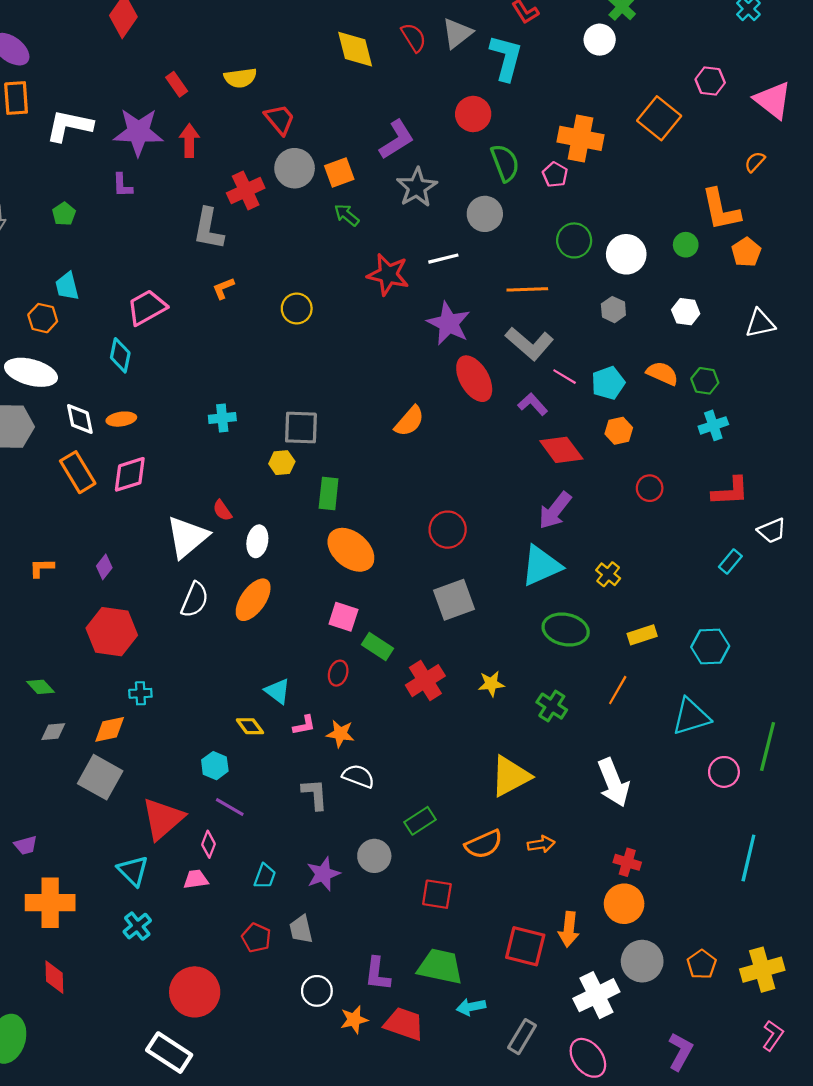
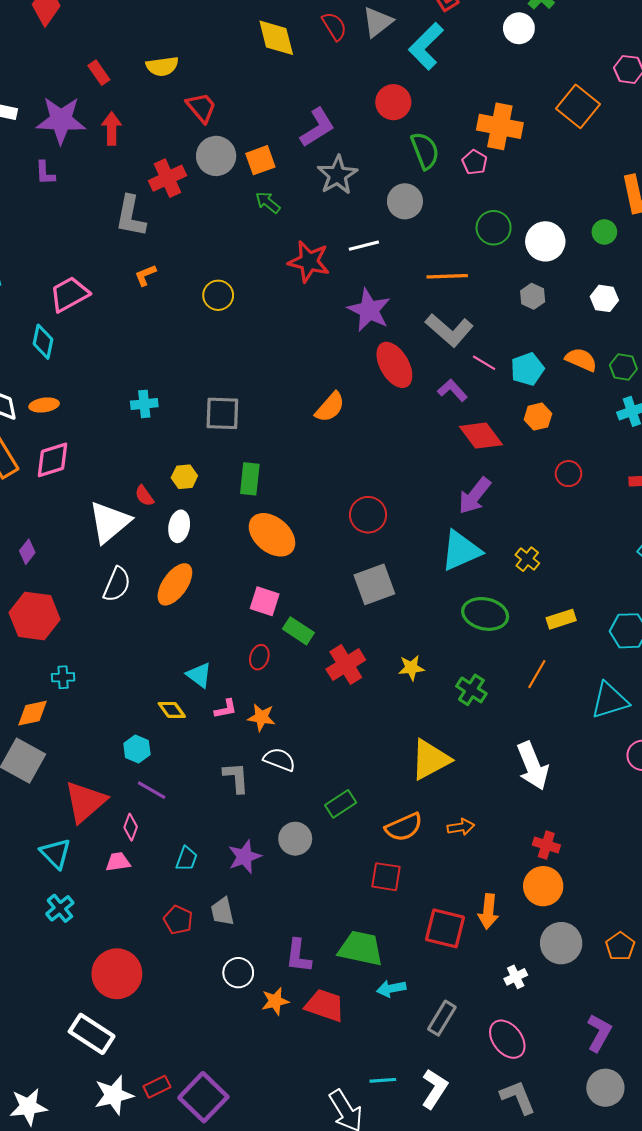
cyan L-shape: (506, 58) -> (426, 46), turned -150
yellow hexagon: (282, 463) -> (184, 477), moved
red square: (437, 894) -> (386, 877), moved
white cross: (596, 995) -> (516, 977), size x0.5

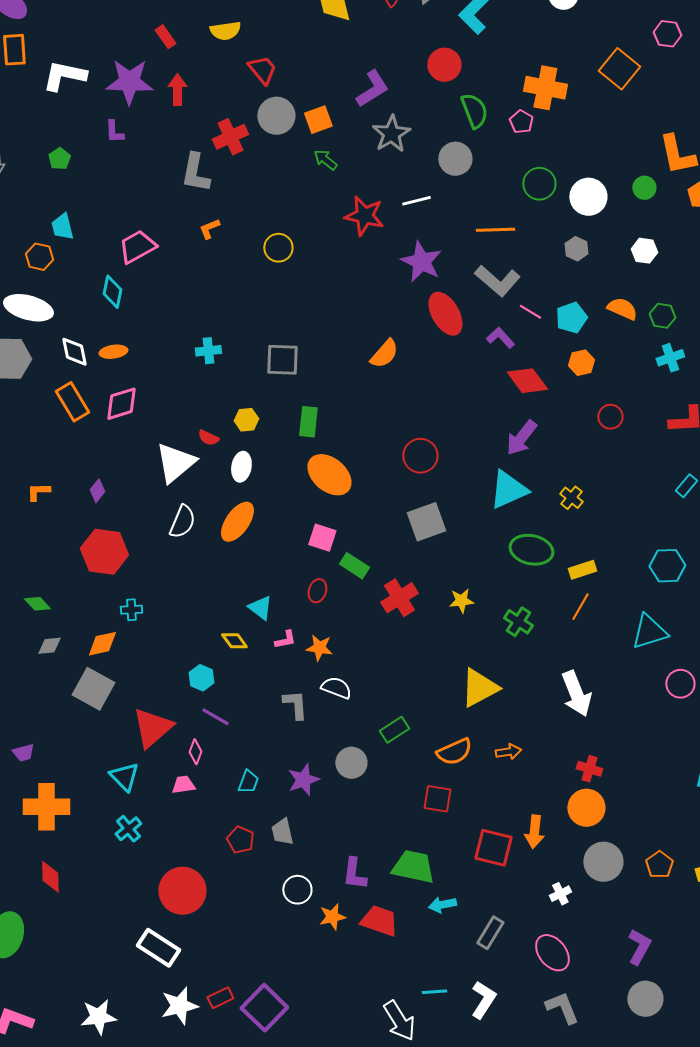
red semicircle: (144, 496) -> (208, 438), turned -30
yellow rectangle: (561, 619) -> (582, 570), moved

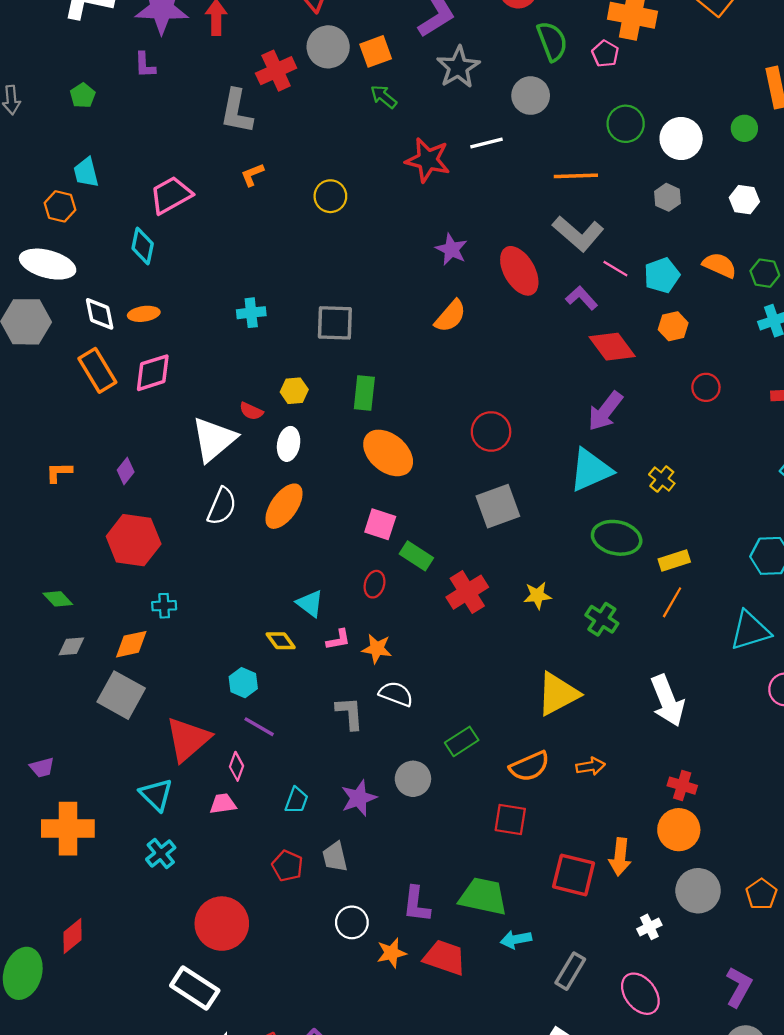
purple star: (421, 262) -> (451, 249), moved, size x0.7
red diamond: (50, 877) -> (72, 936), moved, turned 52

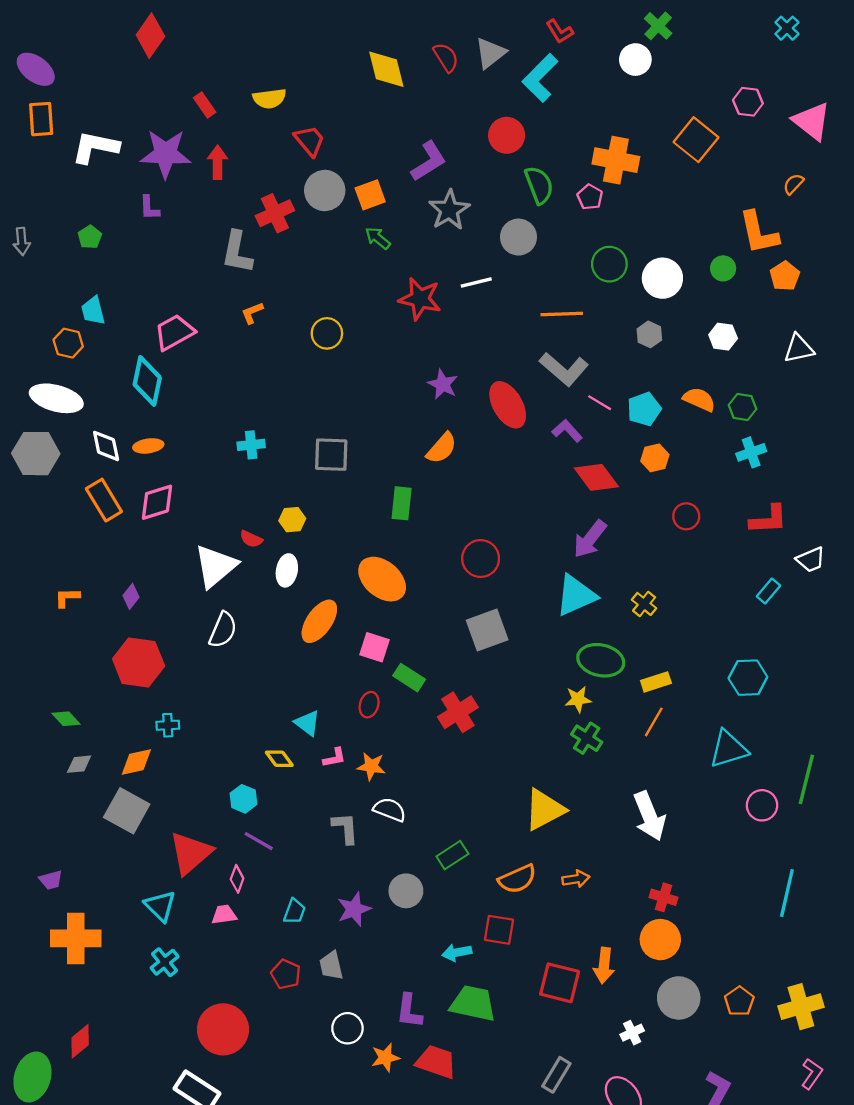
cyan diamond: (143, 246) -> (147, 381), size x1.4
green rectangle: (364, 393) -> (402, 503), moved
orange ellipse: (284, 506) -> (319, 621), moved
yellow star: (537, 596) -> (578, 699), moved
cyan arrow: (516, 939) -> (457, 953), moved

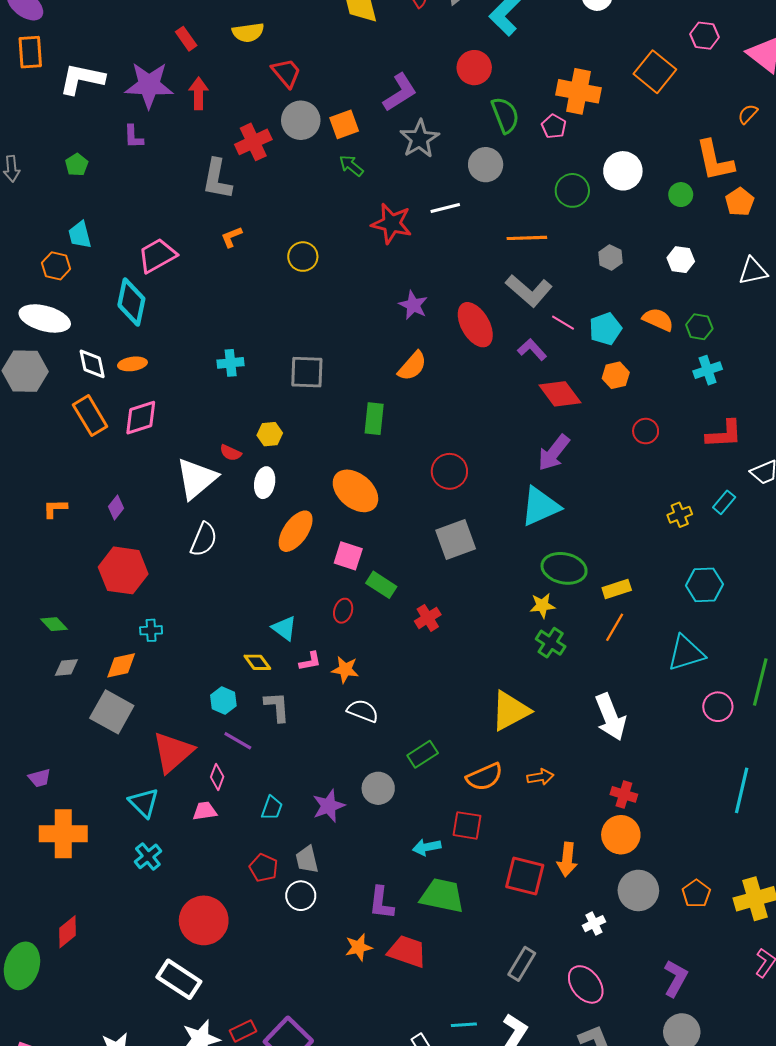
white circle: (662, 278) -> (623, 171), moved
yellow cross: (644, 604) -> (680, 515), moved, turned 30
red cross: (458, 712) -> (428, 618), size x0.7
gray L-shape: (345, 828) -> (277, 707), moved
white circle: (347, 1028) -> (301, 896), moved

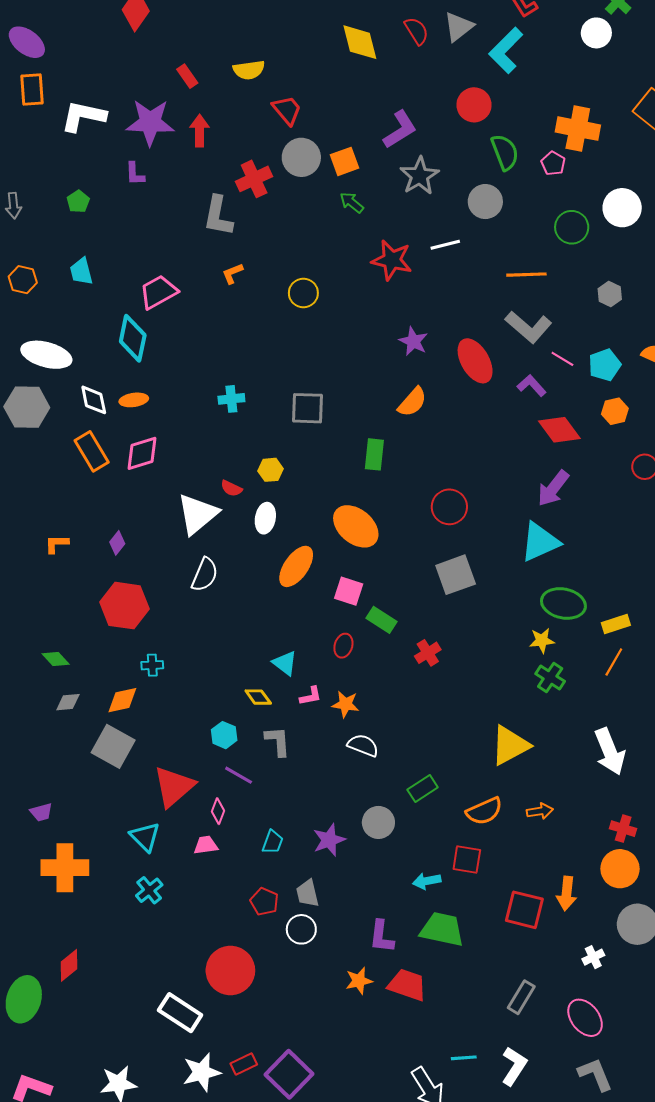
orange hexagon: (56, 266) -> (23, 280), moved
red circle: (204, 920) -> (230, 970), moved

